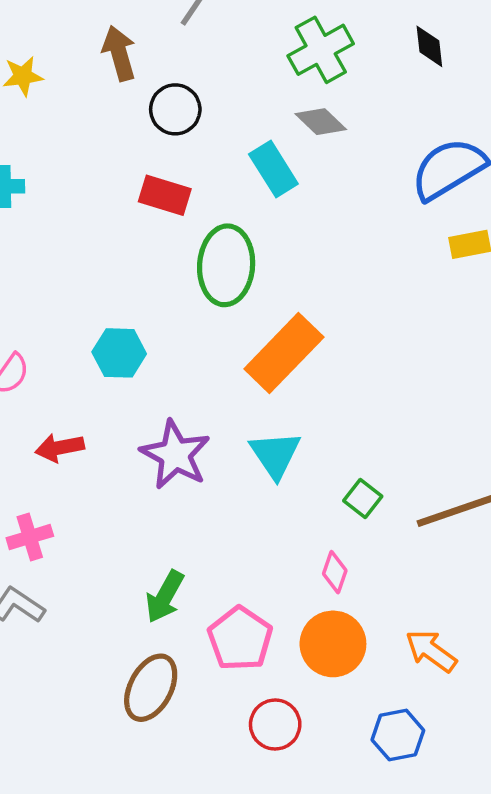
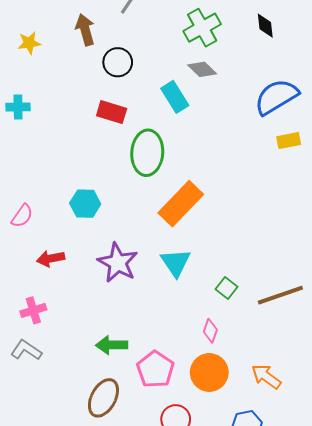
green arrow: (165, 597) -> (112, 345), turned 60

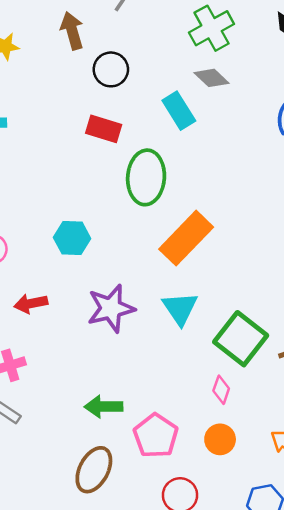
purple star: (118, 263) -> (111, 308), turned 30
green square: (227, 288) -> (241, 339), size x2.0
orange circle: (209, 372) -> (220, 439), size x0.7

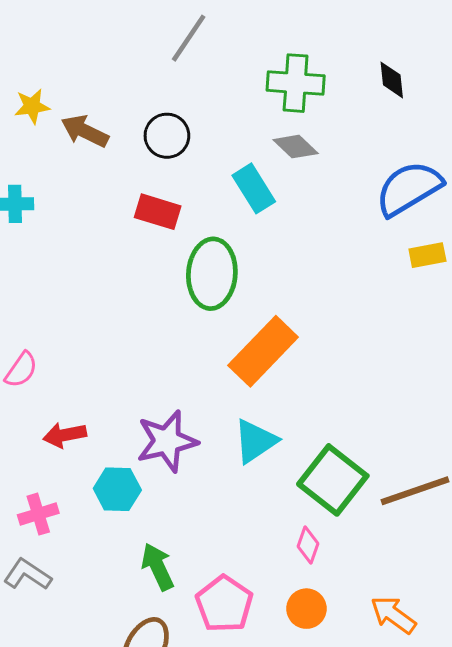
green cross: (212, 28) -> (296, 83), turned 33
brown arrow: (72, 31) -> (85, 131), moved, turned -48
cyan hexagon: (72, 238) -> (117, 489), moved
cyan triangle: (180, 308) -> (255, 441), turned 30
green arrow: (104, 407) -> (158, 567), turned 66

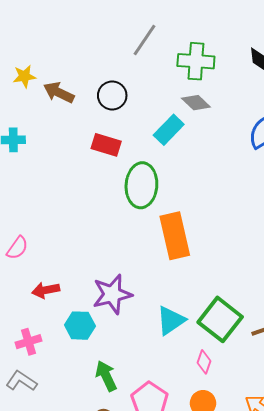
gray line: (189, 38) -> (144, 40), moved
cyan rectangle: (254, 188) -> (169, 130), turned 76
orange rectangle: (263, 351) -> (175, 236), turned -57
cyan triangle: (255, 441) -> (171, 320), moved

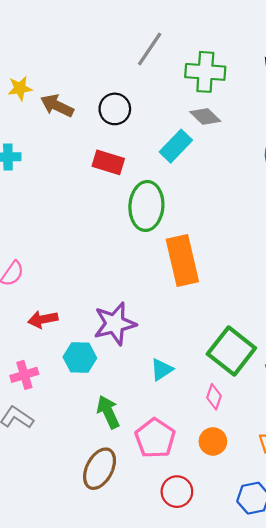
cyan triangle: (171, 320) -> (162, 369), moved, size x0.7

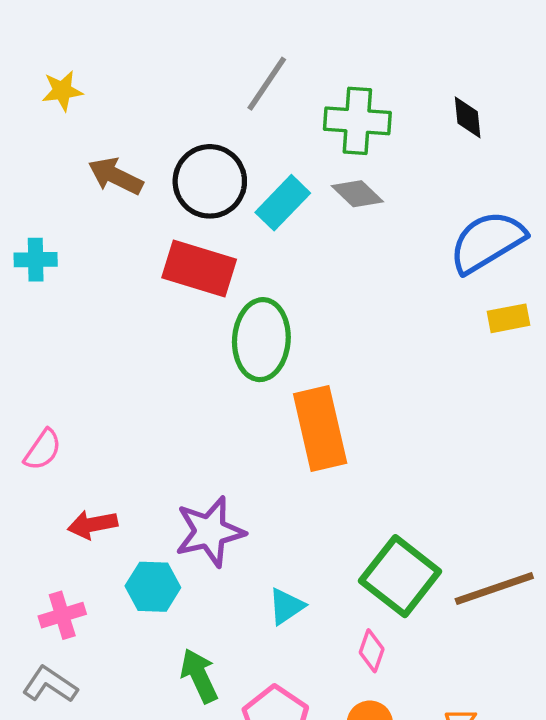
yellow star: (20, 88) -> (62, 91), moved
black circle: (115, 109) -> (210, 181), size x1.4
cyan rectangle: (176, 146) -> (283, 203), moved
red rectangle: (108, 162) -> (199, 268), size x1.4

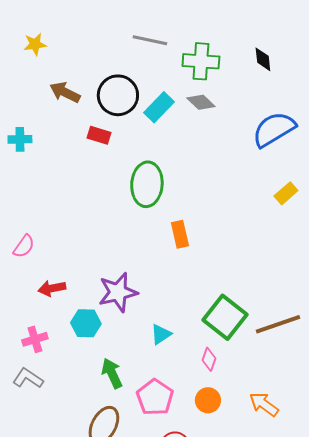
gray line: (267, 84) -> (150, 40), turned 68
red rectangle: (199, 268) -> (99, 135), moved, size x0.6
yellow rectangle: (509, 318) -> (286, 193), moved, turned -30
orange rectangle: (320, 429) -> (180, 234), size x0.6

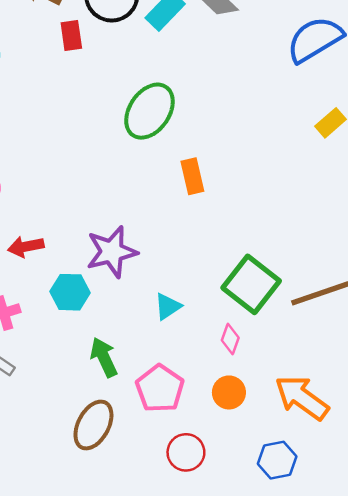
red rectangle: (99, 135) -> (71, 36), moved, turned 65
green ellipse: (147, 184) -> (149, 111), turned 30
orange arrow: (264, 404) -> (302, 398), size x1.4

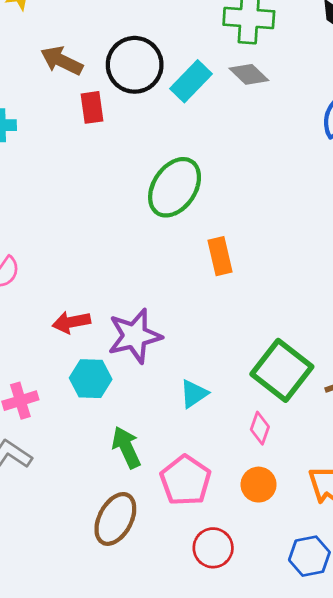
red arrow: (26, 247) -> (71, 322), moved

